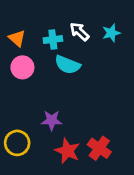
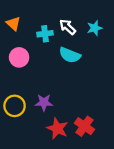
orange triangle: (17, 38) -> (13, 24), moved
cyan semicircle: (67, 65) -> (70, 55), moved
yellow circle: (17, 143) -> (15, 106), moved

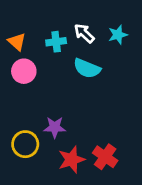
orange triangle: (13, 24) -> (17, 42), moved
yellow circle: (15, 106) -> (25, 144), moved
red star: (57, 128) -> (72, 160), turned 30

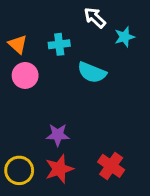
white arrow: (84, 33) -> (95, 18), moved
yellow circle: (25, 144) -> (19, 170), moved
red star: (72, 160) -> (59, 169), moved

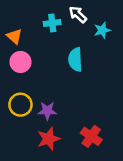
cyan cross: (59, 44) -> (52, 23), moved
cyan semicircle: (92, 72) -> (75, 60), turned 65
yellow circle: (19, 170) -> (20, 105), moved

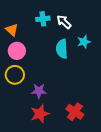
white arrow: (78, 14) -> (64, 22), moved
cyan star: (102, 30) -> (84, 42), moved
yellow circle: (20, 105) -> (15, 75), moved

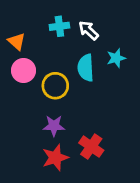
yellow circle: (15, 75) -> (55, 86), moved
red cross: (75, 112) -> (91, 147), moved

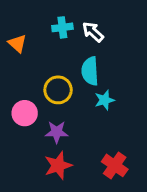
cyan star: (116, 58) -> (105, 100), moved
pink circle: (23, 71) -> (25, 113), moved
red cross: (91, 147) -> (115, 165), moved

